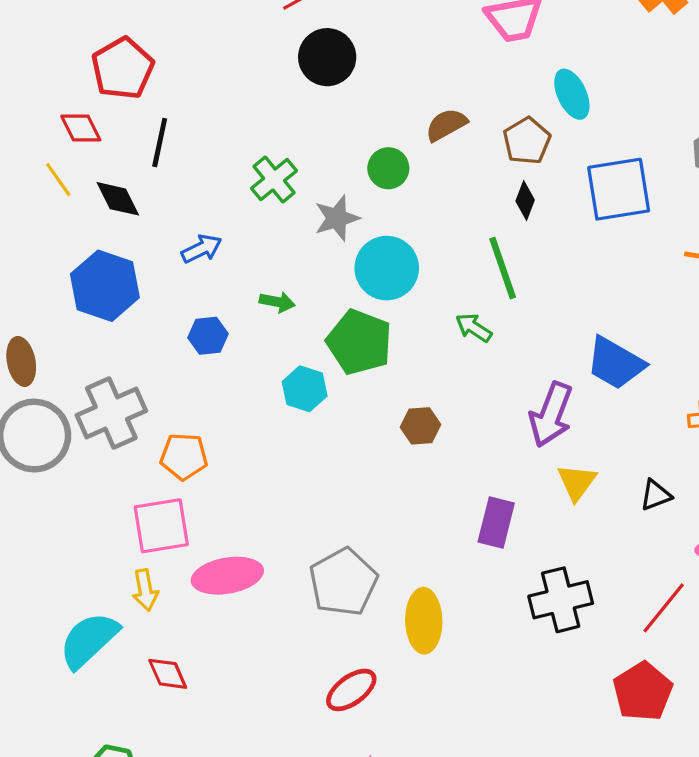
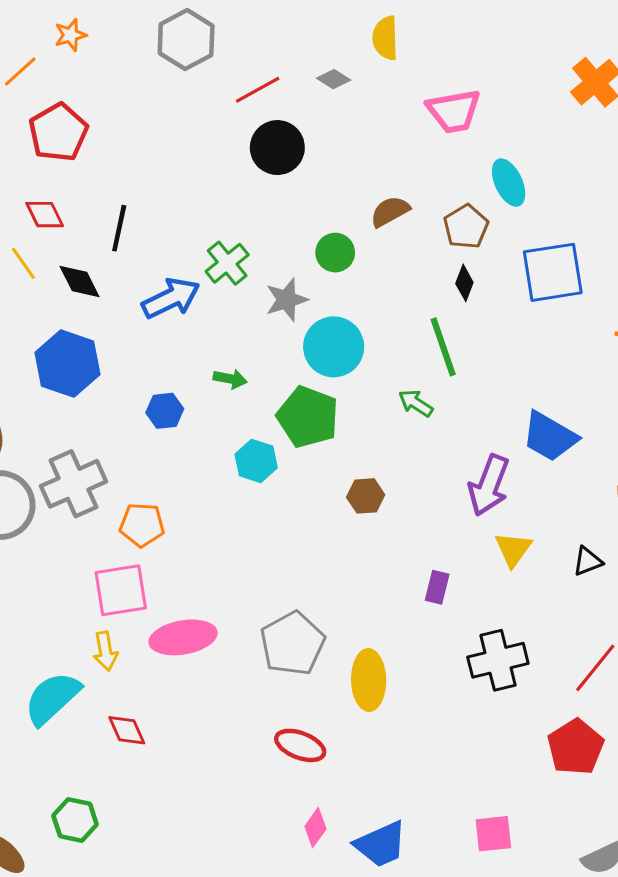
red pentagon: (123, 68) -> (58, 132), moved
blue arrow: (202, 249) -> (171, 298), moved, size x1.5
purple rectangle: (496, 522) -> (437, 587), size x0.7
red ellipse: (351, 690) -> (300, 745), turned 57

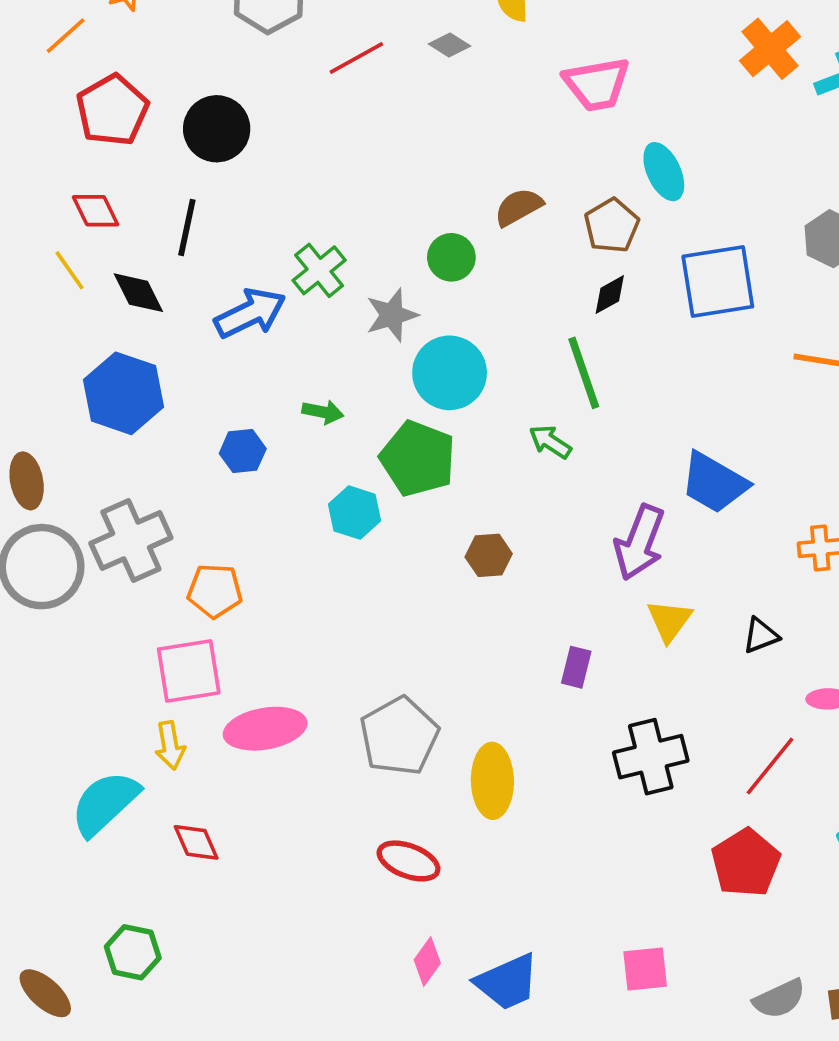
black circle: (277, 148) -> (217, 129), moved
black diamond: (464, 283) -> (610, 295), turned 40

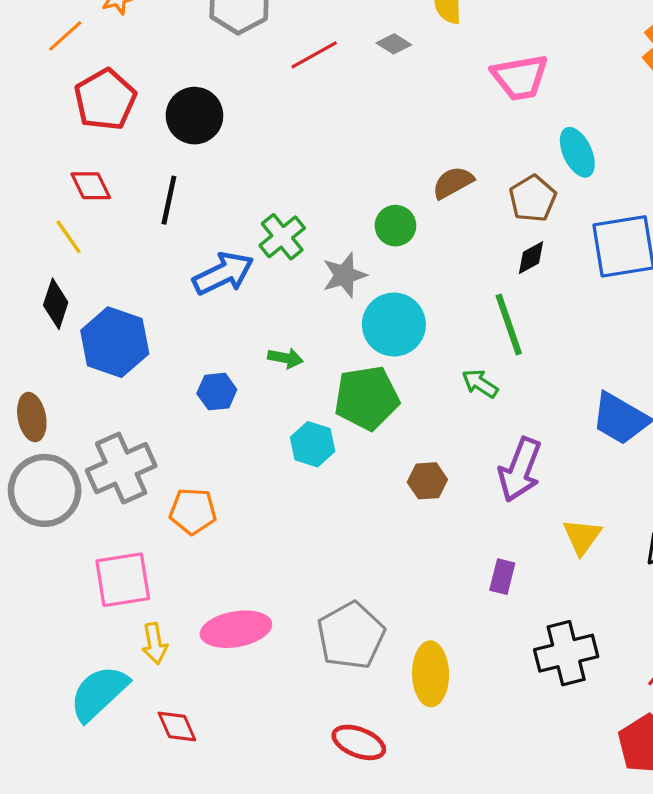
black diamond: (138, 293) -> (56, 304), moved, turned 45
green pentagon: (418, 459) -> (367, 398), turned -30
purple arrow: (640, 542) -> (520, 470), moved
pink square: (189, 671) -> (123, 580), moved

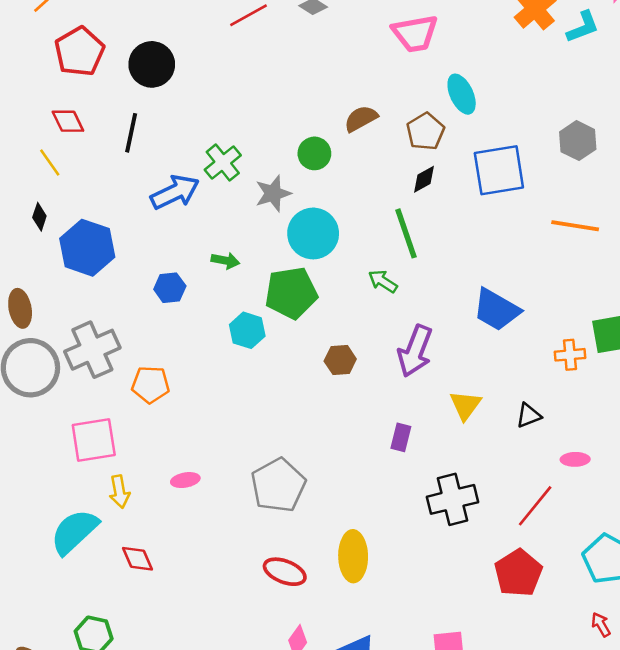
black diamond: (56, 304) -> (39, 217), size x0.7
pink ellipse: (236, 629) -> (185, 480), size x0.5
yellow ellipse: (431, 674) -> (353, 556), moved

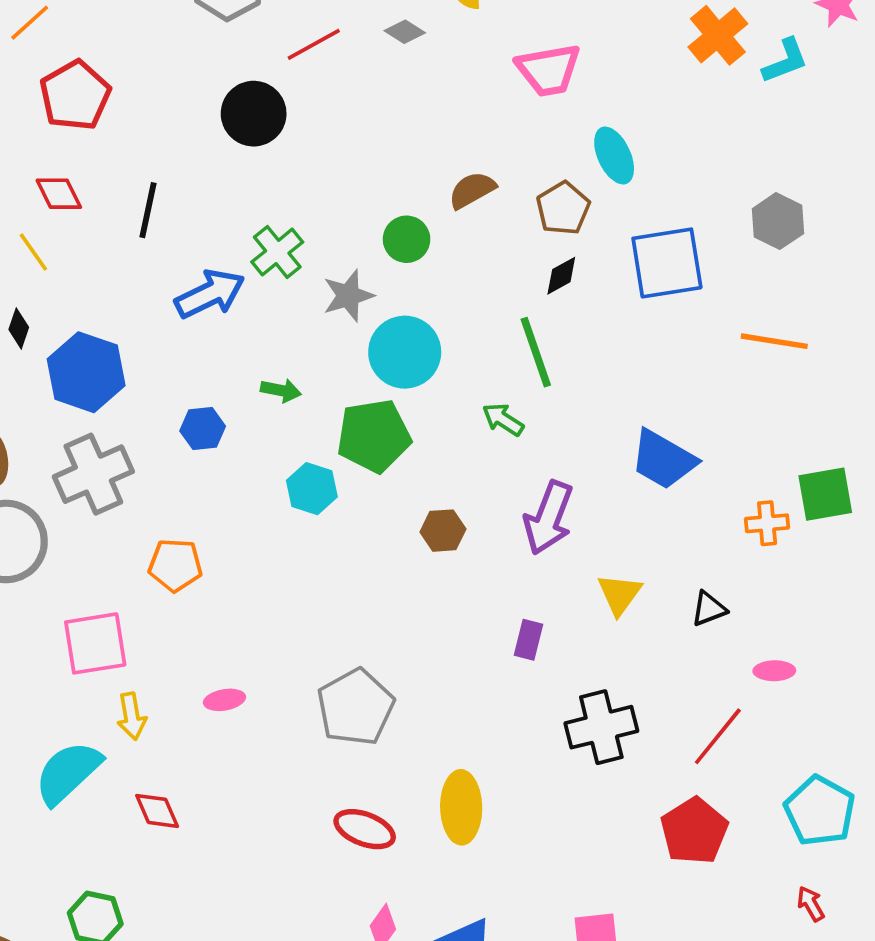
black circle: (152, 64) -> (254, 114), moved
gray cross: (92, 350) -> (93, 474), moved

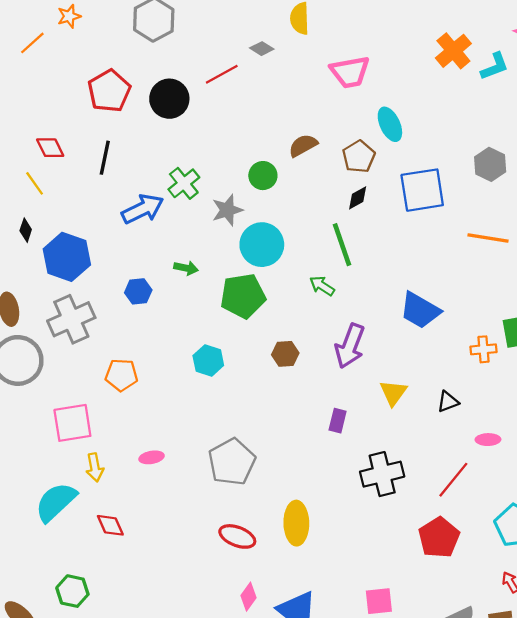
red line: (314, 44) -> (222, 74), moved
red pentagon: (75, 95) -> (109, 91), moved
cyan hexagon: (312, 489) -> (208, 360), moved

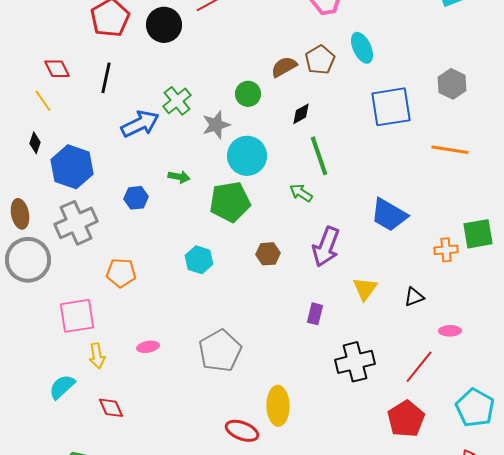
brown pentagon: (359, 157) -> (320, 60), moved
black diamond: (358, 198) -> (301, 114), moved
cyan semicircle: (56, 502) -> (62, 387), size x0.7
red ellipse: (237, 536) -> (242, 431), moved

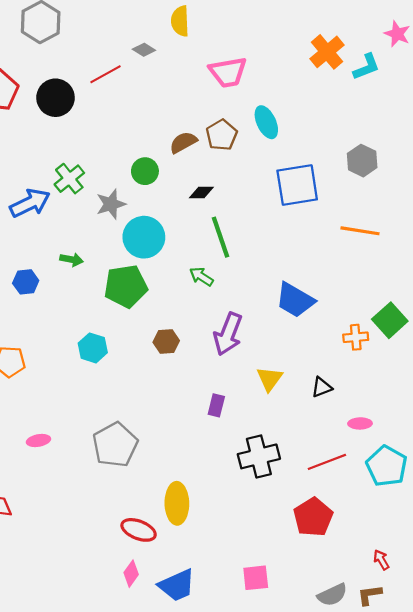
black diamond: (301, 114) -> (201, 192), turned 30
green square: (478, 234) -> (390, 320), turned -32
red line: (419, 367) -> (327, 462), turned 30
cyan pentagon: (475, 408) -> (387, 466), moved

